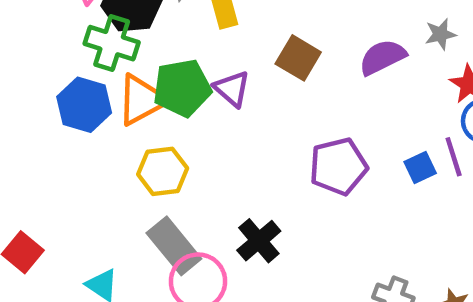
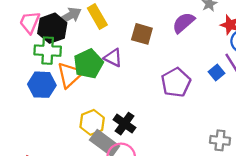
yellow hexagon: (163, 171) -> (92, 122), moved
black cross: (259, 241) -> (125, 124), moved

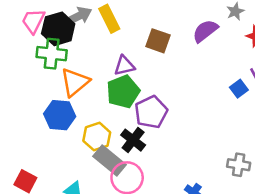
purple triangle: (113, 58) -> (124, 66), turned -42
green pentagon: (88, 64) -> (123, 91), moved
purple pentagon: (176, 82) -> (151, 112), moved
blue hexagon: (42, 85) -> (60, 115), moved

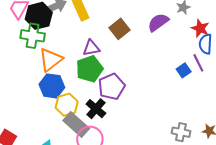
brown square: (158, 41) -> (120, 29), turned 30
blue hexagon: (60, 115) -> (52, 86), moved

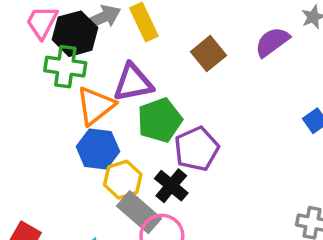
purple triangle: (91, 48) -> (133, 83), moved, size x1.4

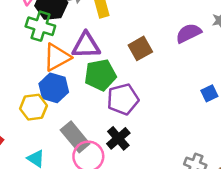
brown square: (208, 54) -> (140, 48), moved
yellow hexagon: (123, 180) -> (33, 107), moved
black cross: (171, 186) -> (118, 138), moved

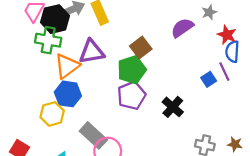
green pentagon: (100, 75) -> (132, 70), moved
black cross: (118, 138) -> (173, 107), moved

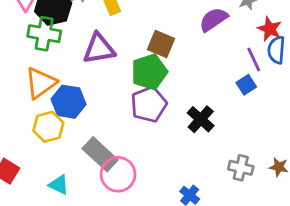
brown square: (141, 48) -> (161, 44), turned -30
orange triangle: (67, 66) -> (41, 83), moved
purple line: (224, 72) -> (254, 60), moved

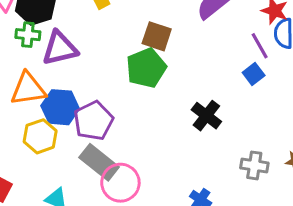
green cross: (44, 34) -> (28, 35), size x0.7
purple triangle: (99, 49) -> (60, 48), moved
orange triangle: (41, 83) -> (28, 89), turned 32
purple pentagon: (149, 104) -> (94, 121), moved

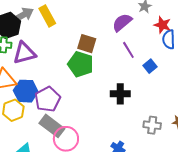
purple line: (260, 46) -> (128, 50), moved
green pentagon: (146, 68) -> (81, 64), turned -30
black cross: (206, 116) -> (120, 94), turned -36

